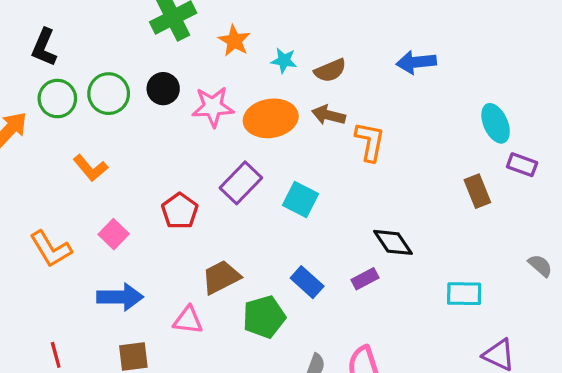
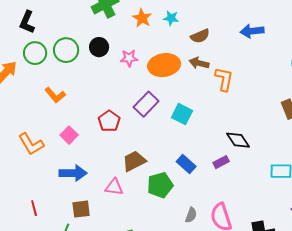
cyan star: (284, 61) -> (171, 18), moved
pink star: (213, 107) -> (129, 58), size x0.7

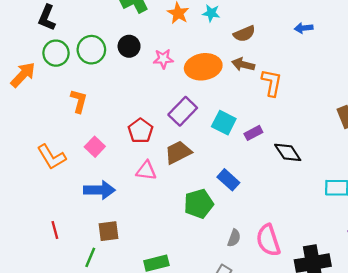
blue arrow: (252, 31) -> (304, 28), size x0.7
orange L-shape: (55, 95) -> (79, 101), turned -125
brown trapezoid: (134, 161) -> (178, 152), moved
purple rectangle: (221, 162) -> (253, 133), moved
pink triangle: (114, 187) -> (146, 171), moved

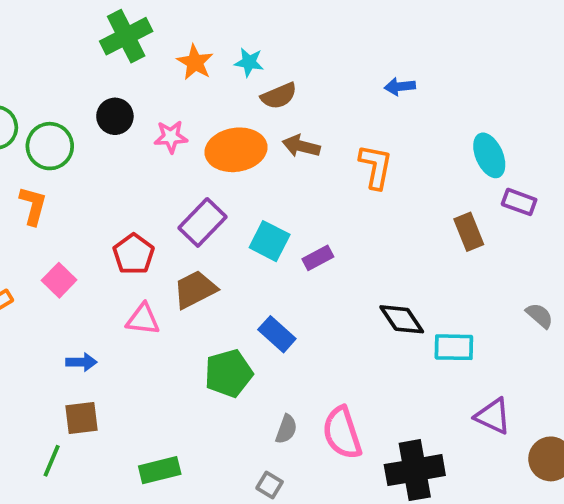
brown semicircle: (244, 34) -> (279, 96), moved
green circle: (91, 50) -> (50, 146), moved
orange L-shape: (272, 83) -> (376, 167), moved
black diamond: (288, 152) -> (402, 319), moved
blue arrow: (99, 190) -> (81, 362), moved, size x0.6

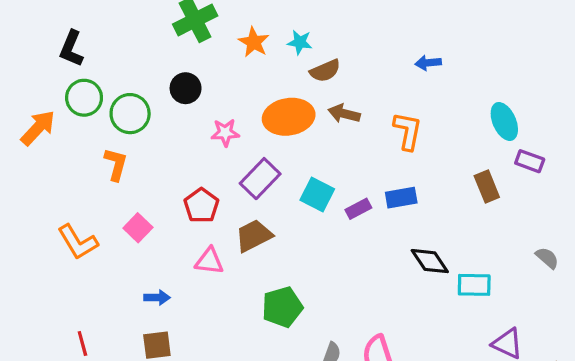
pink star: (171, 137) -> (225, 133), moved
blue rectangle: (277, 334) -> (401, 198), moved, turned -52

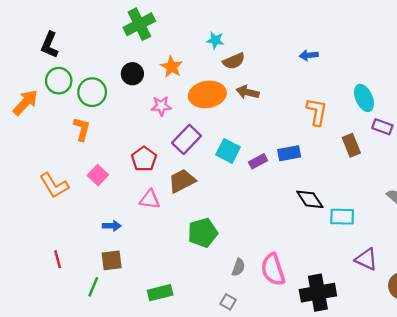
orange star: (254, 42) -> (172, 67), moved
orange L-shape: (408, 131) -> (317, 112), moved

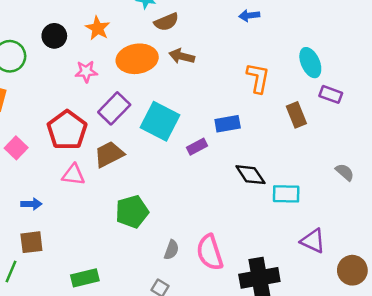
cyan square: (228, 151) -> (160, 121), size x1.4
red pentagon: (144, 159) -> (67, 130), size x1.4
purple rectangle: (258, 161) -> (197, 147), moved

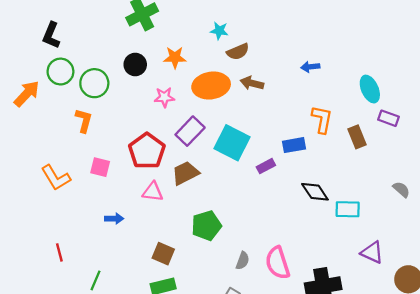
blue arrow: (249, 15) -> (310, 67), moved
orange star: (98, 28) -> (175, 58), turned -30
orange L-shape: (258, 78) -> (322, 119), moved
pink square: (16, 148) -> (100, 167), turned -30
brown square: (31, 242) -> (163, 254), moved, turned 30

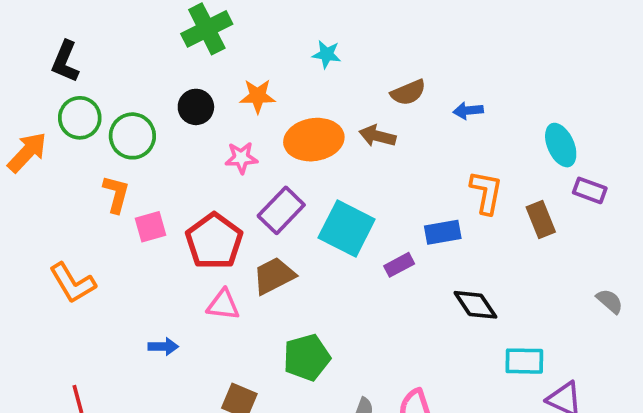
brown semicircle: (238, 52) -> (408, 92), moved
pink square: (100, 167) -> (151, 227), moved, turned -30
cyan rectangle: (348, 209) -> (524, 361), moved

